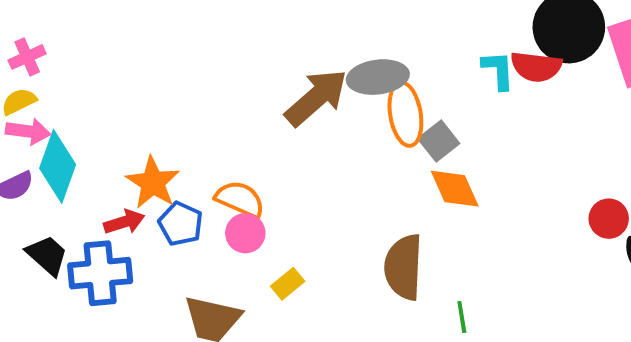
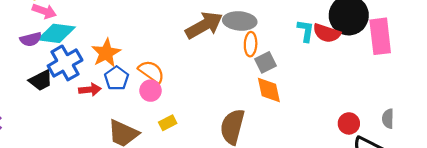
orange ellipse: (405, 114) -> (251, 44), size x0.7
cyan diamond: (58, 166) -> (56, 33), turned 66
red arrow: (124, 222) -> (90, 90), moved
black trapezoid: (47, 255) -> (41, 80), turned 100
blue cross: (100, 273) -> (65, 63), moved, turned -36

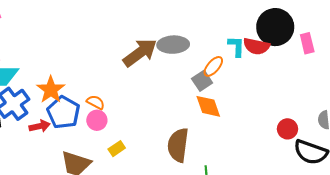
pink rectangle: (380, 36) -> (307, 43), size x0.6
orange ellipse: (251, 44) -> (213, 66), moved, turned 45
orange semicircle: (151, 72) -> (96, 102), size x0.7
blue pentagon: (117, 78) -> (63, 112), size x1.4

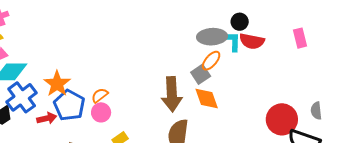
black circle: (275, 27) -> (240, 22), moved, size x0.5
gray ellipse: (173, 45) -> (212, 37), moved
brown arrow: (140, 53) -> (172, 94), moved, turned 124
orange semicircle: (96, 102) -> (100, 95), turned -66
red circle: (287, 129) -> (282, 119), size x1.6

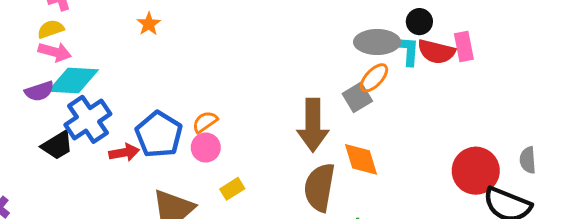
pink rectangle: (300, 38) -> (464, 46), moved
orange star: (57, 84) -> (149, 24), moved, size x0.6
orange diamond: (207, 98) -> (361, 159), moved

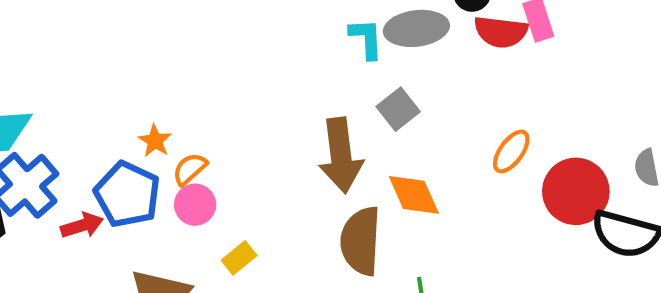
orange star: (149, 24) -> (155, 141), moved
cyan L-shape: (408, 51) -> (366, 39), moved
orange ellipse: (374, 78) -> (511, 151), moved

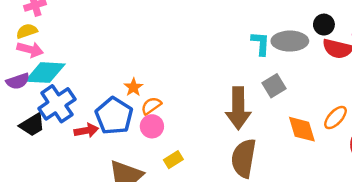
orange diamond: (414, 195) -> (302, 129), moved

